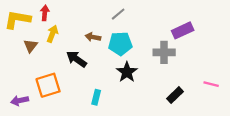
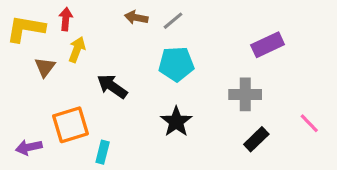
brown arrow: (93, 37) -> (136, 17), moved
gray cross: (164, 52) -> (245, 94), moved
black star: (127, 72) -> (176, 122), moved
pink line: (211, 84) -> (309, 123), turned 32
cyan rectangle: (96, 97) -> (103, 152), moved

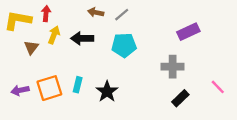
black arrow: (112, 86) -> (82, 38), moved, turned -35
black star: (176, 122) -> (107, 91), moved
purple arrow: (29, 147) -> (20, 90), moved
cyan rectangle: (103, 152) -> (78, 85), moved

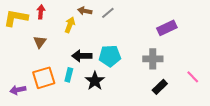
yellow arrow: (54, 35) -> (70, 25), moved
black arrow: (82, 38) -> (82, 56), moved
cyan pentagon: (124, 45) -> (110, 56), moved
brown triangle: (31, 47) -> (40, 42), moved
purple arrow: (20, 90) -> (18, 90), moved

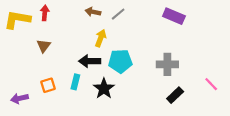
yellow arrow: (70, 25) -> (101, 38), moved
purple rectangle: (167, 28) -> (174, 16), moved, turned 48
orange square: (44, 78) -> (48, 85), size x0.6

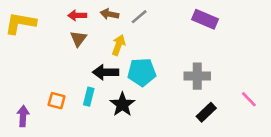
red arrow: (45, 13) -> (77, 15), moved, turned -96
brown triangle: (44, 46) -> (78, 39), moved
orange square: (48, 85) -> (57, 101), turned 32
purple arrow: (20, 98) -> (23, 116), turned 105

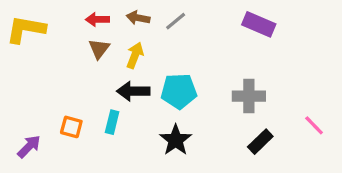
yellow arrow: (119, 45) -> (135, 55), moved
black star: (122, 104) -> (176, 140), moved
purple arrow: (23, 116) -> (29, 147), turned 42

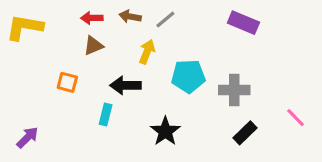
brown triangle: (99, 49) -> (93, 46), turned 30
yellow arrow: (135, 55) -> (147, 52), moved
cyan pentagon: (179, 91) -> (188, 76), moved
orange square: (71, 127) -> (67, 82), moved

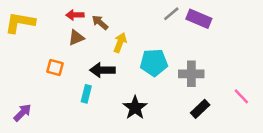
brown arrow: (130, 16) -> (100, 23), moved, turned 30
gray line: (165, 20) -> (171, 14), moved

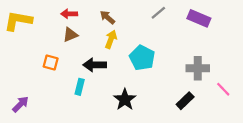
purple rectangle: (199, 19) -> (199, 18), moved
brown arrow: (100, 23) -> (107, 17), moved
cyan pentagon: (154, 63) -> (142, 58), turned 30
gray cross: (191, 74) -> (198, 68), moved

